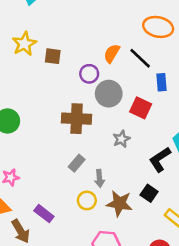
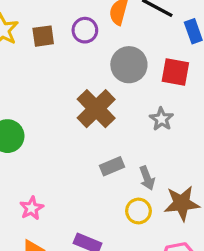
purple circle: (89, 74) -> (85, 30), moved
brown cross: (77, 119) -> (96, 109), turned -32
gray rectangle: (77, 163) -> (112, 166), turned 42

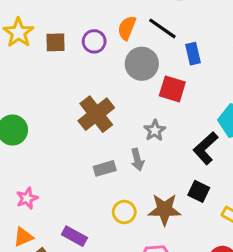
gray circle: (129, 65) -> (142, 64), moved
gray arrow: (147, 178) -> (137, 160), moved

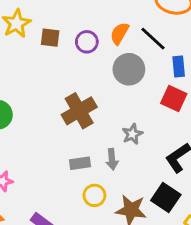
red square: (172, 89) -> (174, 99), moved
black square: (199, 191) -> (166, 197), size x1.4
yellow circle: (124, 212) -> (94, 195), moved

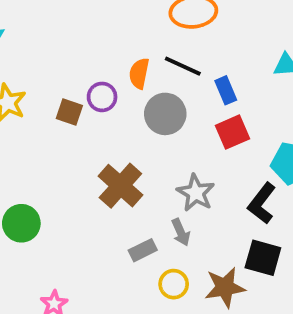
brown square: (50, 38) -> (69, 112), moved, turned 30
red square: (174, 99) -> (233, 132), turned -30
gray star: (132, 134) -> (196, 193), size x1.4

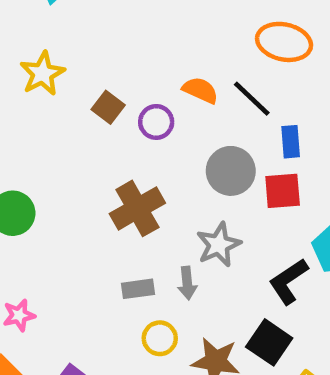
orange semicircle: (139, 73) -> (200, 90), turned 84
purple circle: (102, 97) -> (156, 122), moved
gray circle: (165, 114) -> (231, 171), moved

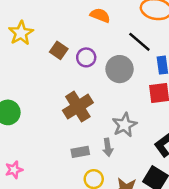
orange semicircle: (200, 90) -> (100, 15), moved
gray circle: (231, 171) -> (120, 69), moved

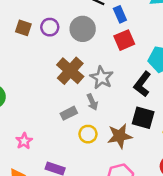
brown cross: (78, 107) -> (70, 71), moved
pink star: (14, 170) -> (24, 141), moved

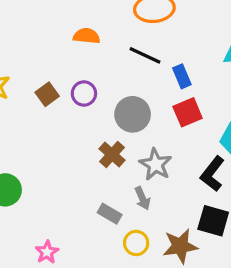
brown square: (23, 28) -> (47, 94), turned 35
gray circle: (83, 29) -> (133, 114), moved
brown cross: (70, 71) -> (112, 155), size x0.7
gray rectangle: (69, 113) -> (110, 214), turned 56

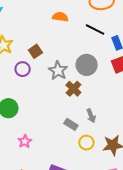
purple circle: (84, 94) -> (23, 69), moved
gray star: (156, 164) -> (58, 71), moved
pink star: (47, 252) -> (25, 141), moved

